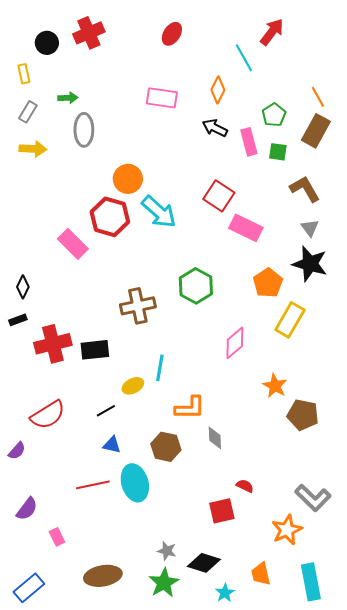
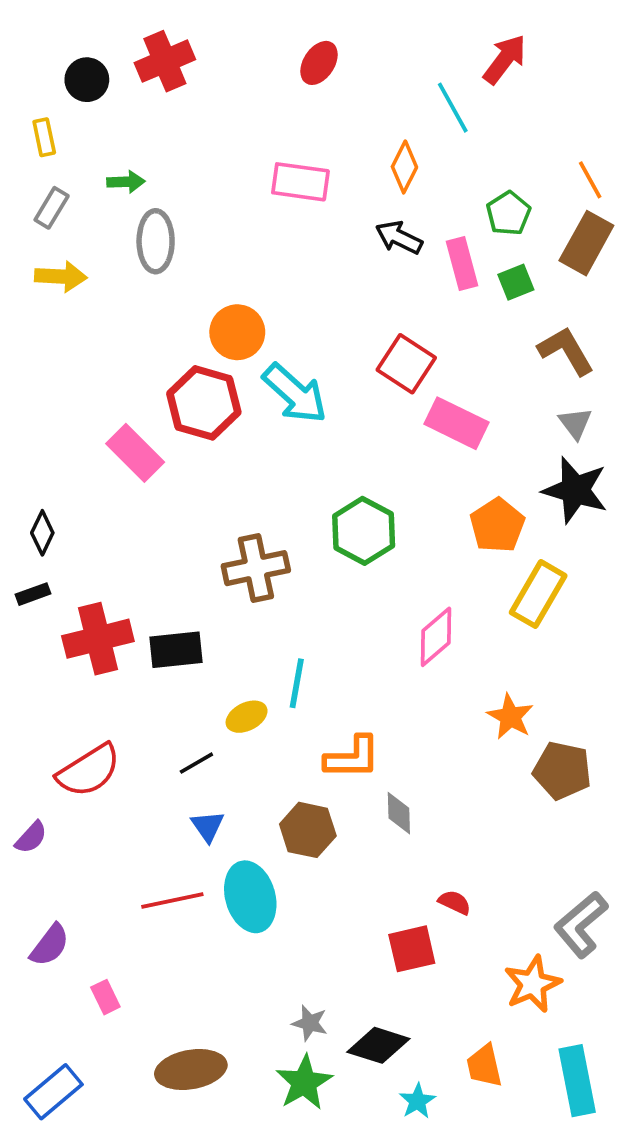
green square: (278, 152) -> (516, 282), turned -30
blue triangle: (112, 445) -> (208, 826), turned 42
gray L-shape: (313, 498) -> (581, 925), turned 96

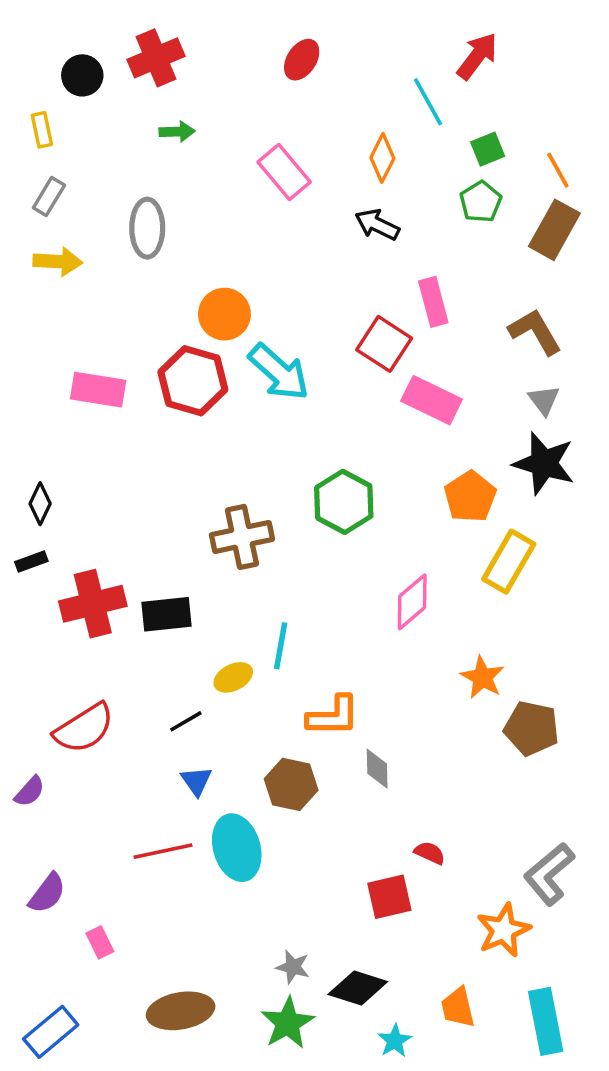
green arrow: (126, 182) -> (177, 132), moved
pink rectangle: (300, 182) -> (284, 172), turned 42
pink rectangle: (462, 264) -> (433, 302), moved
green square: (516, 282) -> (488, 149), moved
pink rectangle: (135, 453) -> (98, 390), moved, turned -36

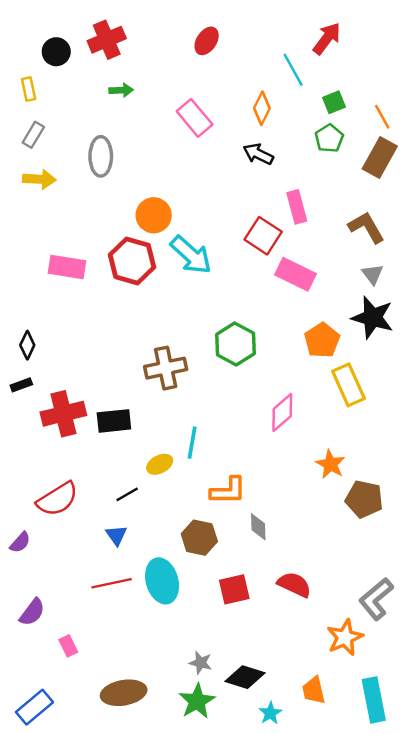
yellow rectangle: (509, 562) -> (348, 385), turned -54
blue triangle: (196, 781) -> (116, 535), moved
red semicircle: (430, 853) -> (294, 585), size x1.6
red square: (389, 897) -> (234, 589), moved

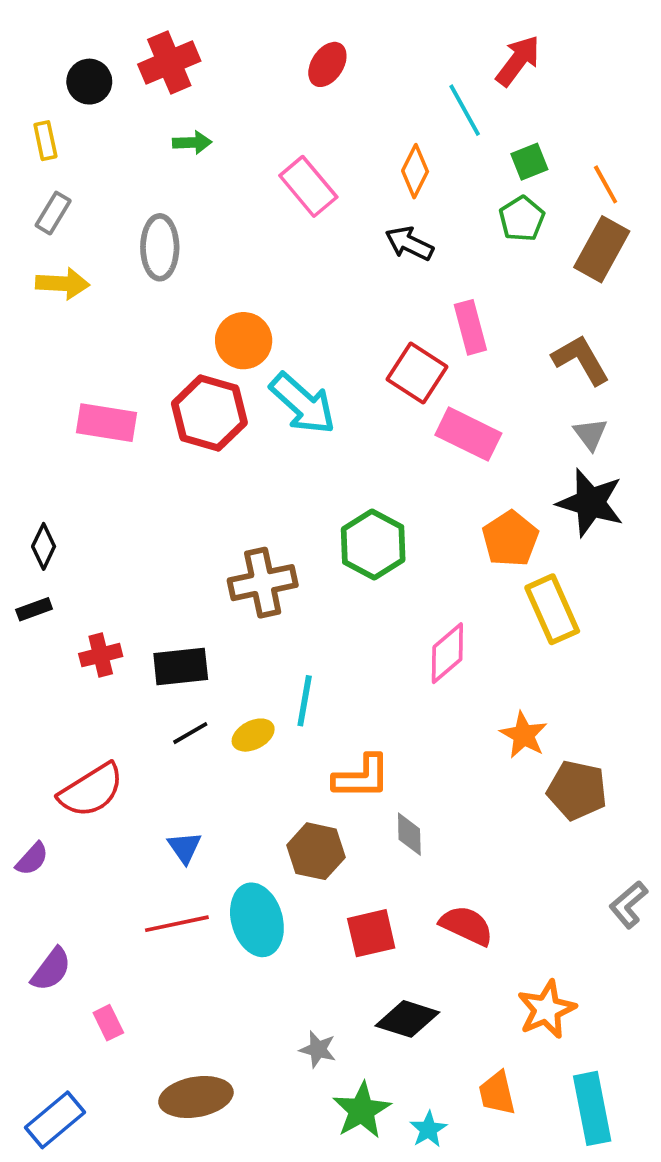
red cross: (63, 414) -> (101, 655), size x0.6
black line: (127, 494) -> (190, 733), moved
gray L-shape: (376, 599) -> (628, 905), moved, size x0.7
black diamond: (245, 677) -> (407, 1019), moved
green star: (197, 701) -> (362, 1110), moved

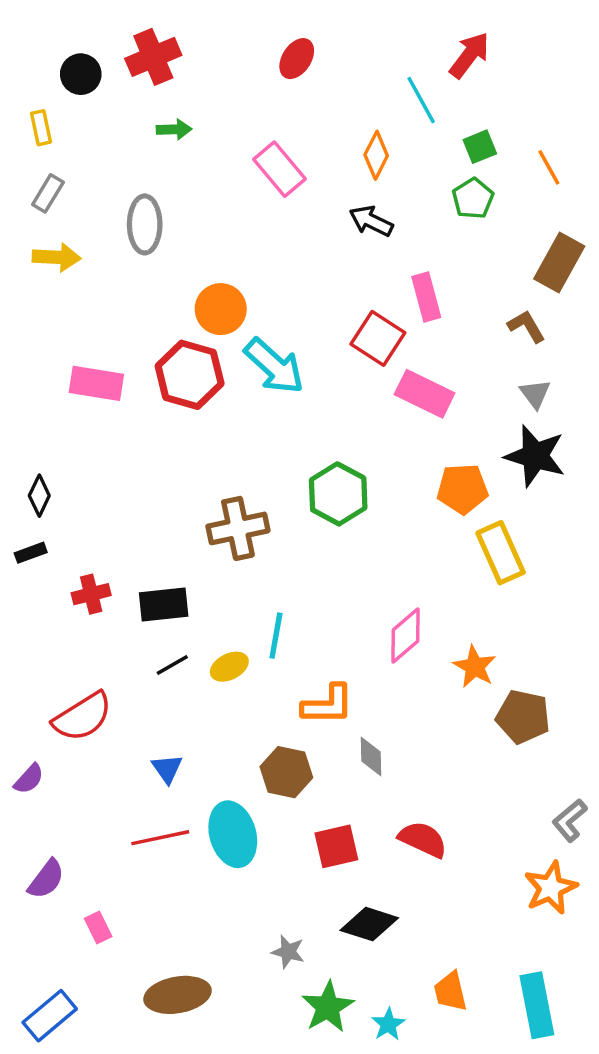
brown rectangle: (602, 249) -> (559, 262), moved
brown L-shape: (581, 360) -> (526, 326), size x0.7
orange pentagon: (510, 539) -> (463, 489), turned 30
pink diamond: (447, 653) -> (406, 636), moved
orange star: (547, 1009) -> (551, 888), moved

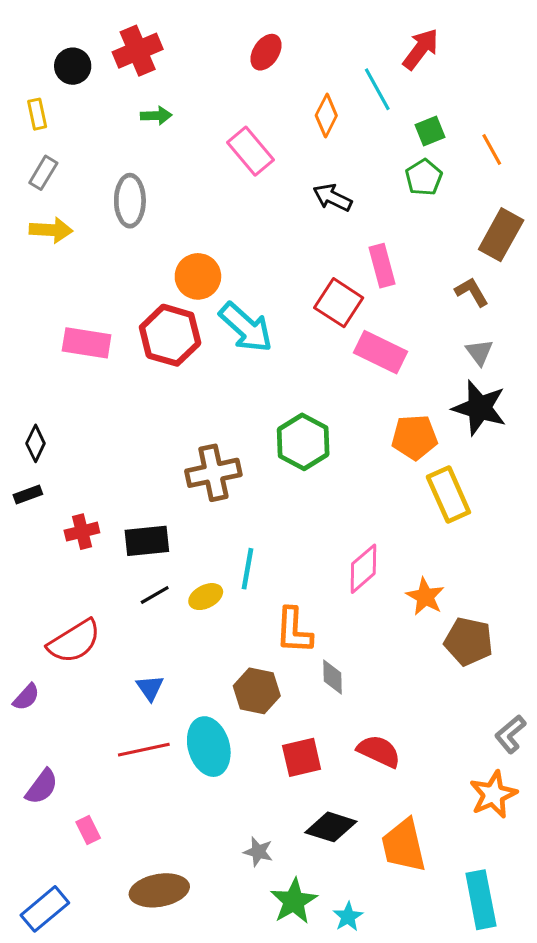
orange diamond: (376, 155) -> (326, 116), moved
orange L-shape: (328, 705) -> (294, 631), turned 93
orange trapezoid: (450, 991) -> (404, 846), moved, size x1.5

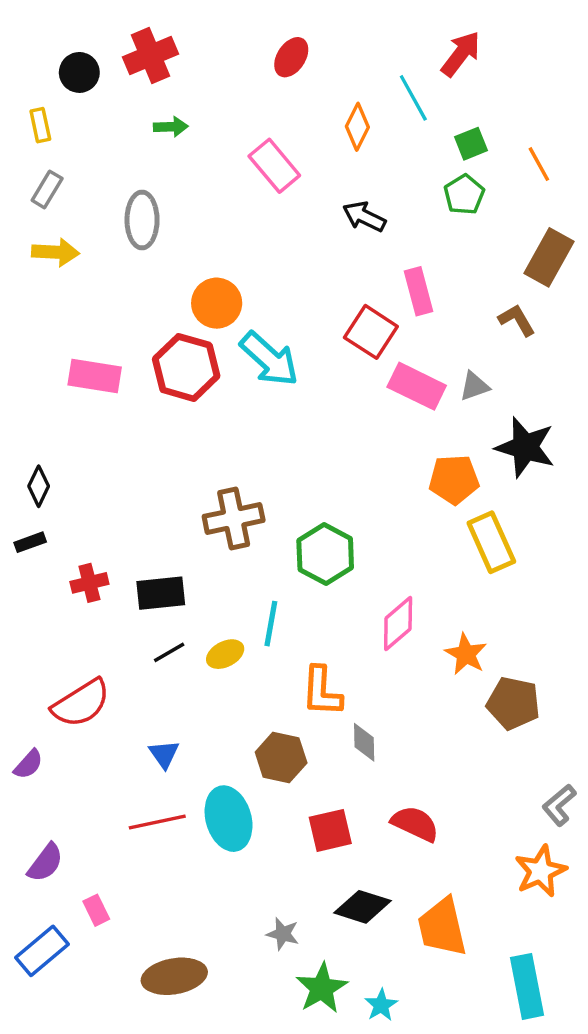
gray triangle: (479, 352) -> (474, 386), moved, turned 48
green hexagon: (303, 442) -> (325, 554), moved
blue rectangle: (45, 909) -> (42, 951), moved

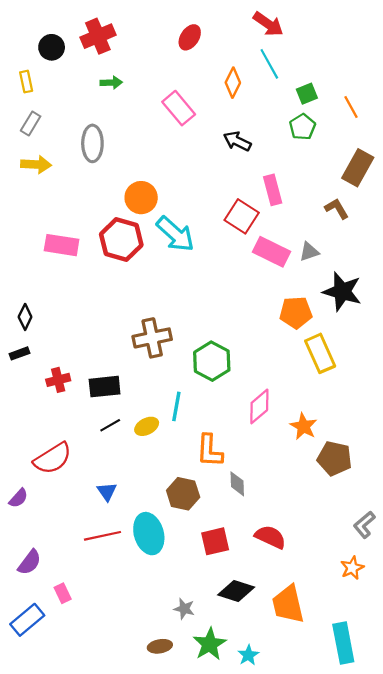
red arrow: (461, 54) -> (268, 24), moved, turned 88
orange star: (541, 871) -> (352, 568), size x0.7
brown ellipse: (174, 976) -> (160, 646), moved, size x0.6

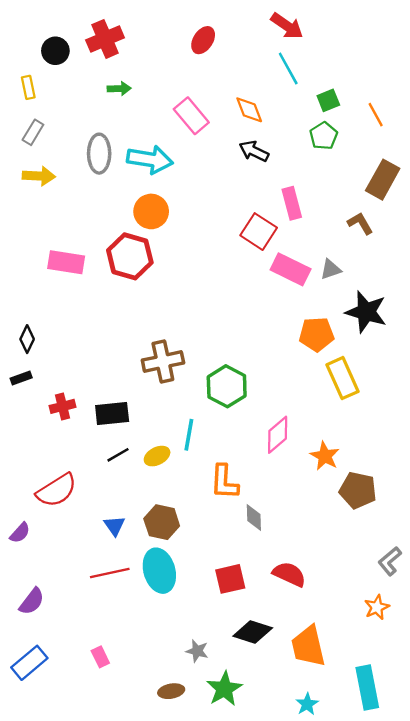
orange diamond: (233, 83) -> (249, 110), moved, turned -48
cyan arrow: (175, 234) -> (150, 159), moved, turned -33
brown hexagon: (183, 494) -> (162, 522), moved
pink rectangle: (63, 593) -> (100, 657), moved
cyan star: (248, 655) -> (307, 704), moved

